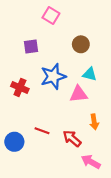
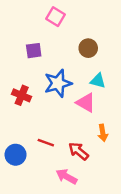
pink triangle: (79, 94) -> (86, 103), turned 36
pink arrow: (91, 162) -> (66, 177), moved

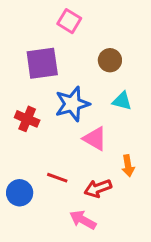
purple square: (34, 51) -> (42, 63), size x1.6
pink triangle: (86, 103) -> (95, 139), moved
red arrow: (79, 151) -> (98, 188), turned -60

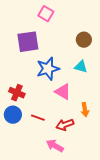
brown circle: (110, 60) -> (84, 40), moved
red cross: (27, 119) -> (17, 93), moved
blue circle: (20, 193) -> (13, 115), moved

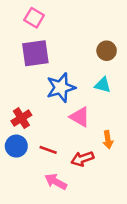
pink square: (46, 14) -> (34, 18), moved
red cross: (17, 93) -> (21, 118), turned 35
pink arrow: (55, 146) -> (56, 182), moved

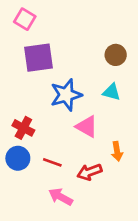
pink square: (34, 18) -> (25, 19), moved
red cross: (21, 118) -> (23, 128), turned -30

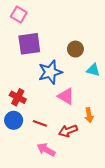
brown circle: (116, 55) -> (75, 49), moved
cyan triangle: (112, 92) -> (93, 70), moved

